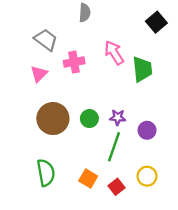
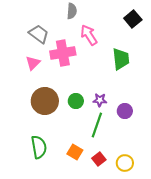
pink arrow: (114, 53) -> (89, 35), moved
pink cross: (74, 62) -> (63, 53), size x1.4
yellow circle: (147, 176) -> (125, 163), moved

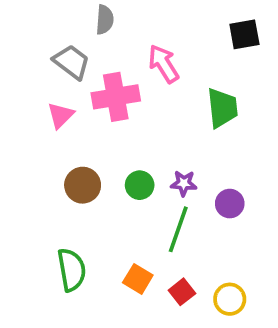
gray semicircle: (72, 11) -> (105, 20), moved
black square: (133, 19) -> (244, 34), turned 30
brown circle: (45, 101) -> (83, 185), size x0.7

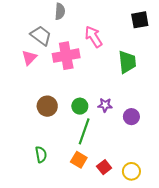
pink triangle: (61, 115) -> (29, 58), moved
green line: (178, 229) -> (84, 131), moved
green semicircle: (72, 270) -> (41, 155), size x0.7

